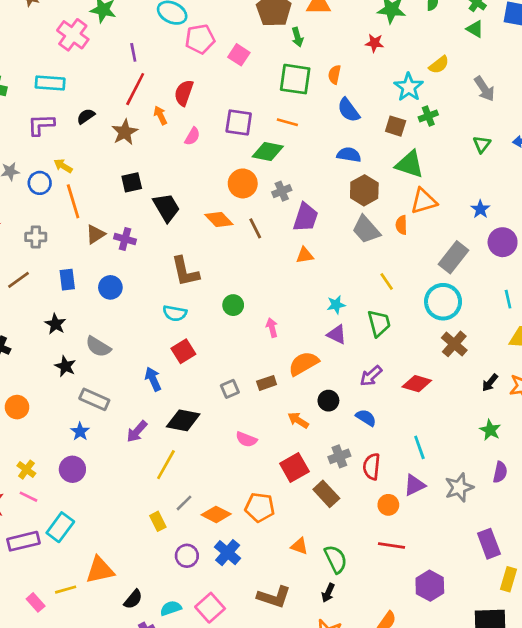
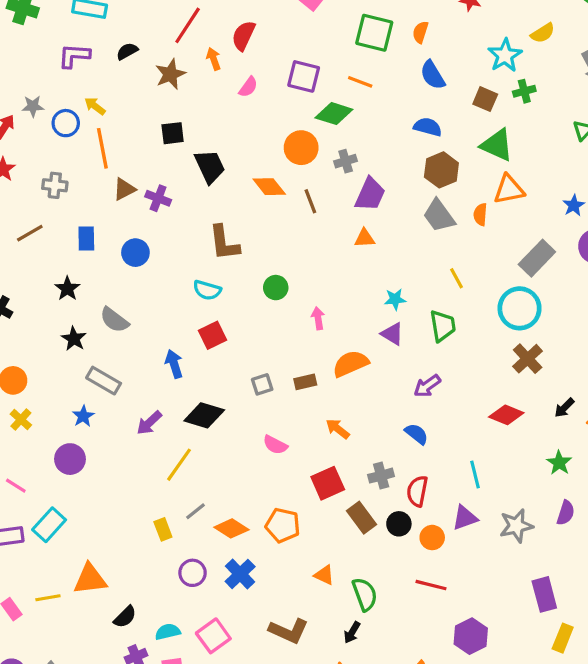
red diamond: (417, 384) -> (506, 415), moved
black circle: (328, 401) -> (399, 524), moved
yellow cross: (26, 470) -> (21, 420), moved

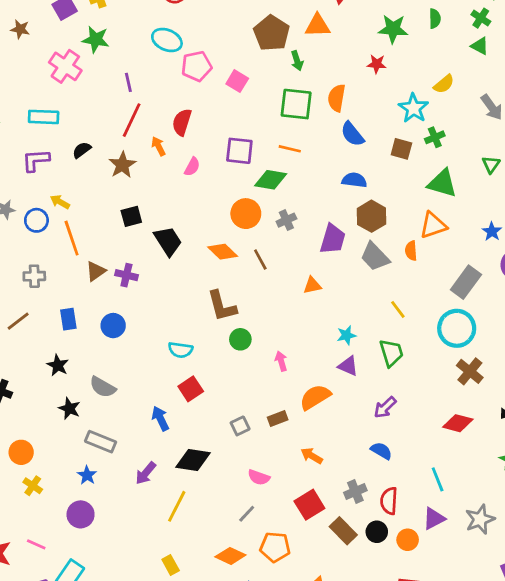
orange semicircle: (420, 32) -> (337, 98), size x1.4
green triangle: (497, 145) -> (442, 183), moved
purple trapezoid: (370, 194) -> (333, 239), moved
brown L-shape: (224, 243) -> (222, 306), moved
gray line: (195, 511) -> (247, 514), moved

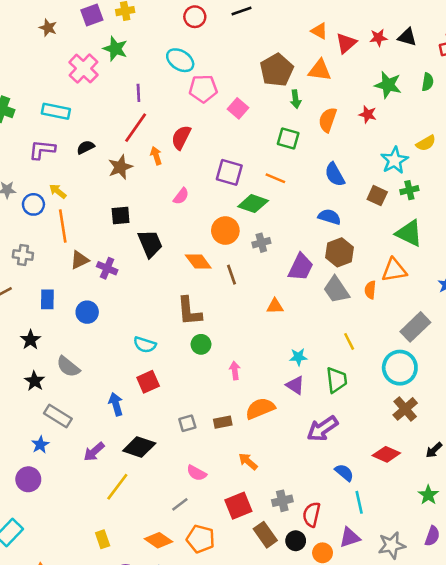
orange semicircle: (337, 98) -> (328, 120), moved
green square: (296, 104) -> (288, 138), size x0.7
pink semicircle: (192, 167) -> (181, 196), moved
purple arrow: (385, 407) -> (322, 429), size x1.4
blue semicircle: (381, 451) -> (344, 473), moved

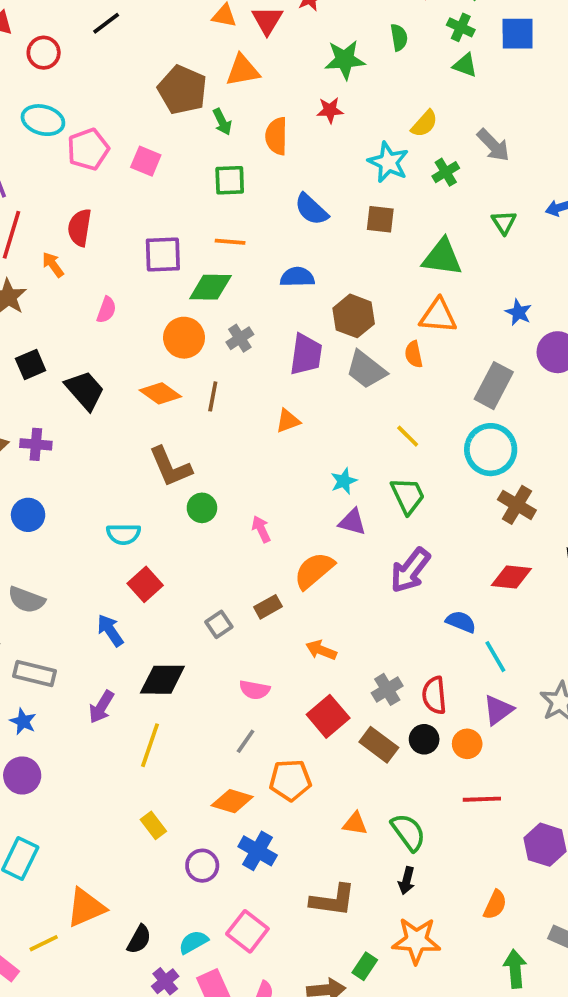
green cross: (409, 190) -> (446, 172), moved
blue semicircle: (329, 217) -> (297, 277), moved
orange triangle: (394, 270) -> (438, 316), turned 32
brown line: (232, 275) -> (213, 396), turned 48

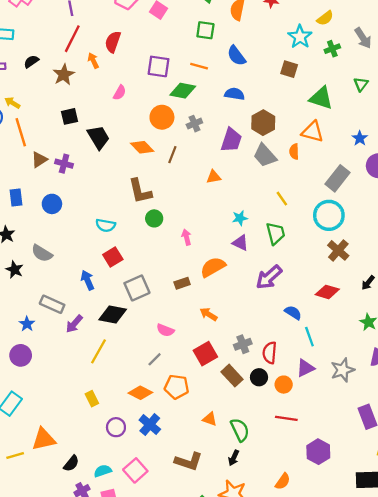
blue semicircle: (311, 209) -> (236, 56), moved
gray square: (219, 624) -> (137, 288), moved, size x1.6
gray rectangle: (35, 673) -> (52, 304), moved

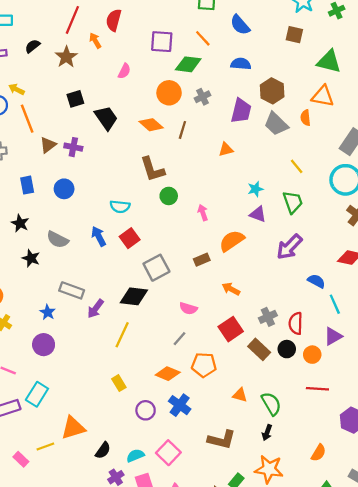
orange line: (199, 66) -> (203, 38), turned 36
blue arrow: (88, 280) -> (99, 236), moved

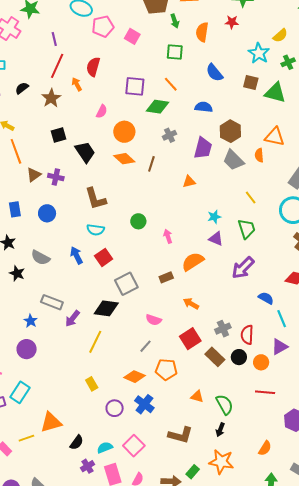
blue semicircle: (240, 25) -> (214, 73), moved
green triangle: (329, 61) -> (275, 93), moved
orange circle: (169, 93) -> (124, 132), moved
brown L-shape: (152, 169) -> (96, 199), moved

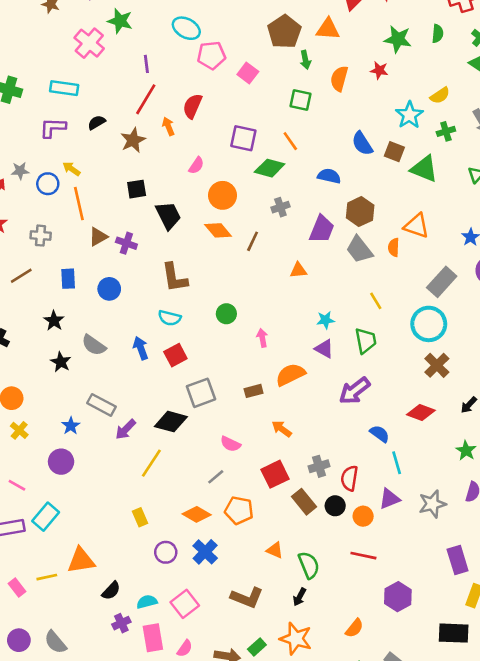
blue semicircle: (214, 73) -> (362, 144), moved

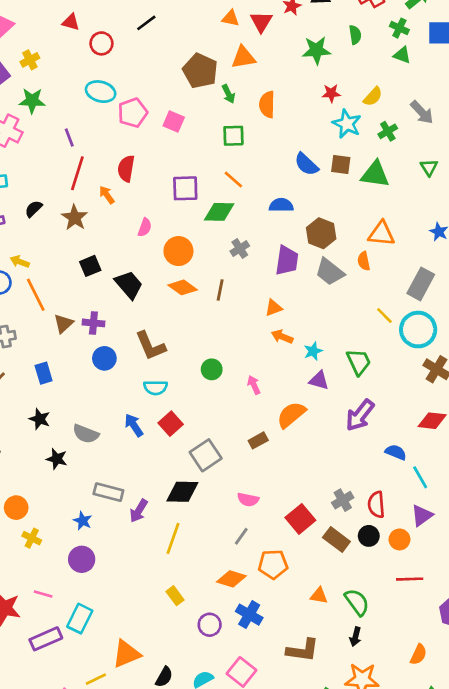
red star: (379, 70) -> (331, 93), moved
blue circle: (109, 289) -> (104, 358), moved
yellow line: (376, 301) -> (384, 316), moved
orange arrow: (282, 429) -> (282, 337), moved

